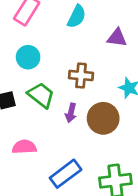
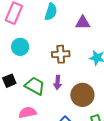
green trapezoid: (41, 95) -> (35, 86), moved
brown circle: (103, 118) -> (82, 95), moved

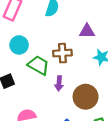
purple triangle: (83, 23) -> (87, 31), moved
green trapezoid: (35, 86) -> (39, 65), moved

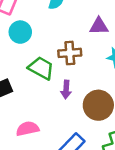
cyan circle: (19, 45) -> (20, 32), moved

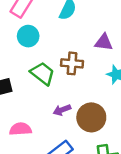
purple arrow: (66, 90) -> (62, 110), moved, turned 56

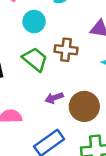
cyan circle: (28, 36) -> (34, 22), moved

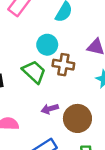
cyan circle: (34, 22) -> (47, 45), moved

